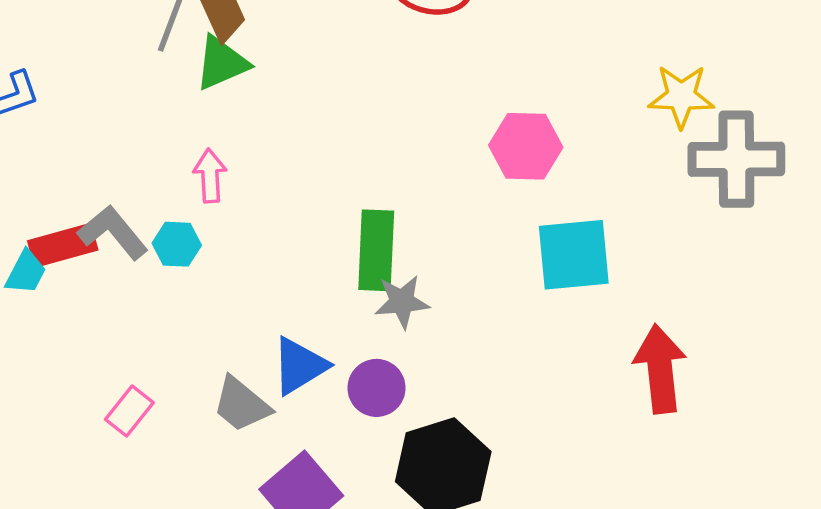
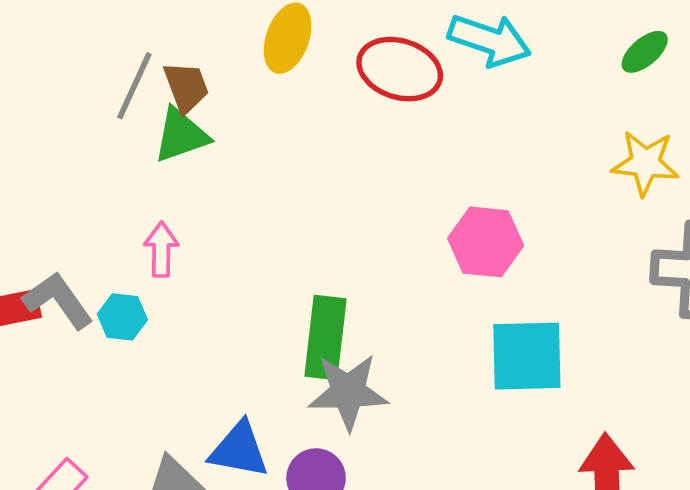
yellow star: (681, 96) -> (645, 163), moved
gray star: (402, 302) -> (348, 392), size x1.4
blue triangle: (300, 366) -> (239, 450), turned 38

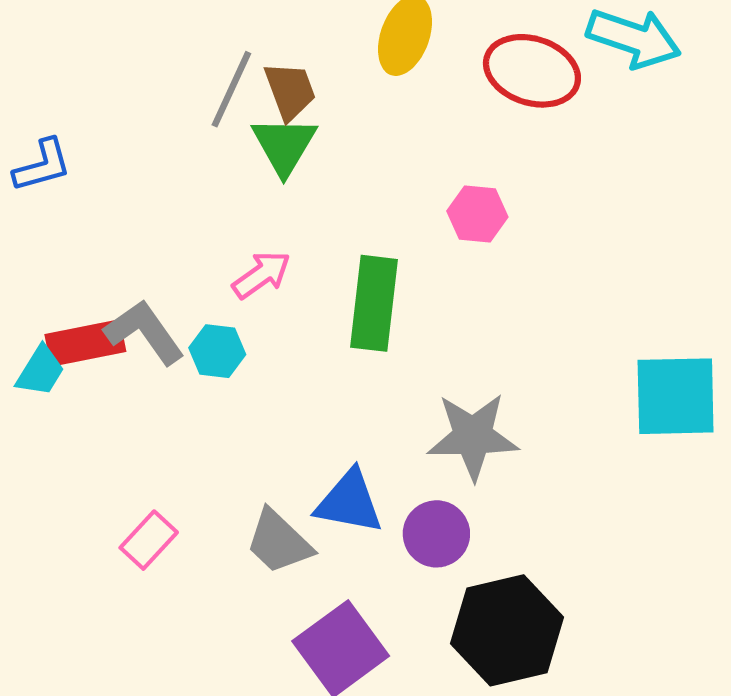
green triangle: (181, 135) -> (284, 145), turned -40
pink hexagon: (486, 242) -> (477, 214), moved, size x0.7
pink arrow: (161, 249) -> (262, 275), turned 54
green rectangle: (326, 337) -> (374, 303), moved

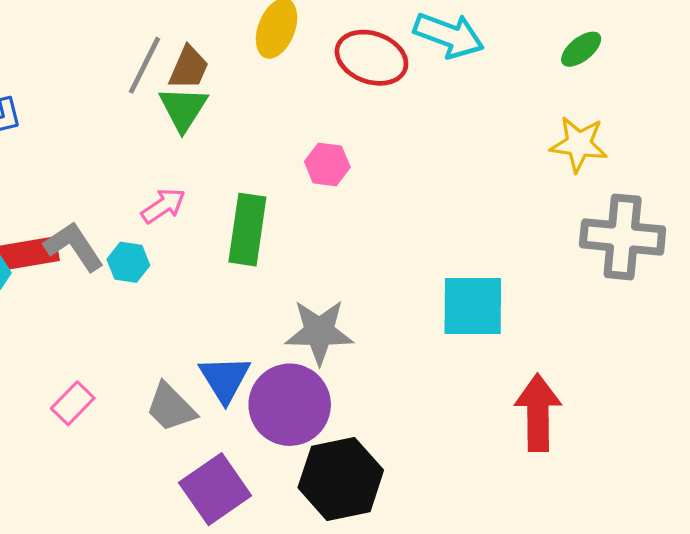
brown trapezoid: (290, 91) -> (189, 68), turned 42
blue triangle: (349, 502) -> (225, 379), turned 46
purple circle: (436, 534) -> (290, 405), size x1.6

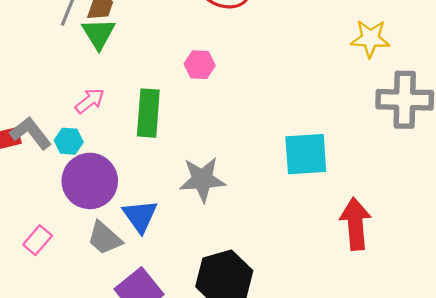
purple circle: (290, 405) -> (90, 181), moved

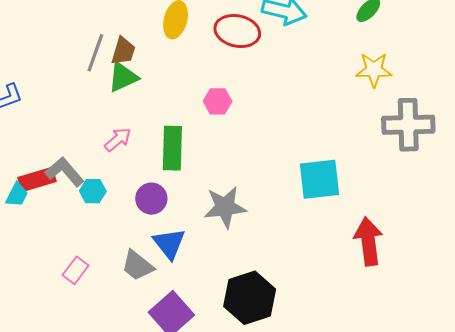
green triangle: (99, 34) -> (123, 77), turned 40
cyan hexagon: (69, 141) -> (93, 191), moved
purple circle: (90, 181) -> (151, 199), moved, size x0.6

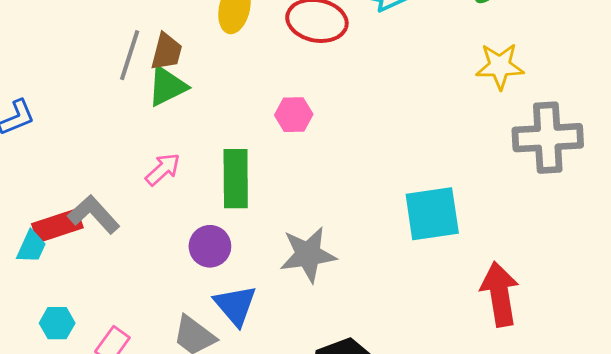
cyan hexagon: (93, 191) -> (57, 323), moved

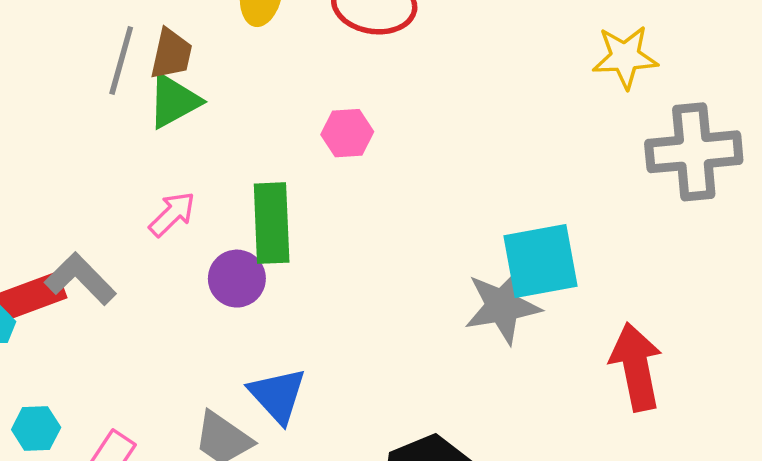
purple circle: (210, 246) -> (237, 279), moved
gray star: (308, 255) -> (503, 306), moved

